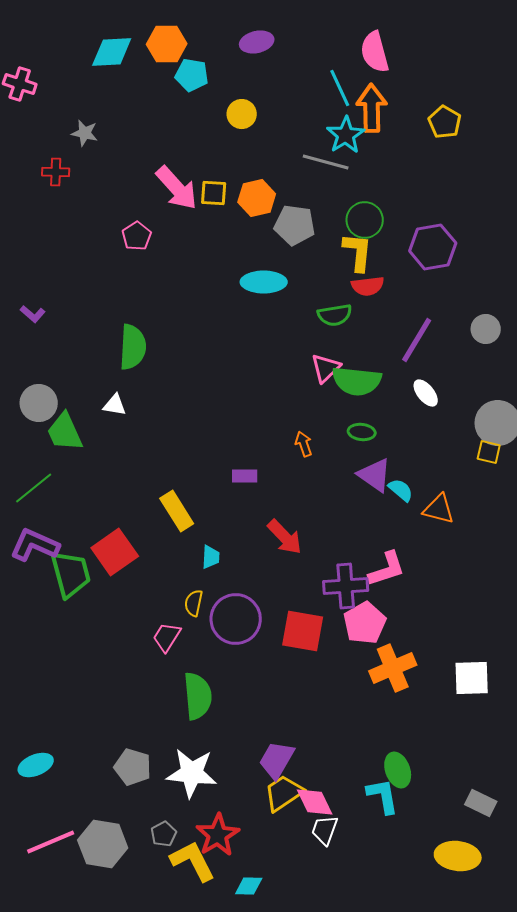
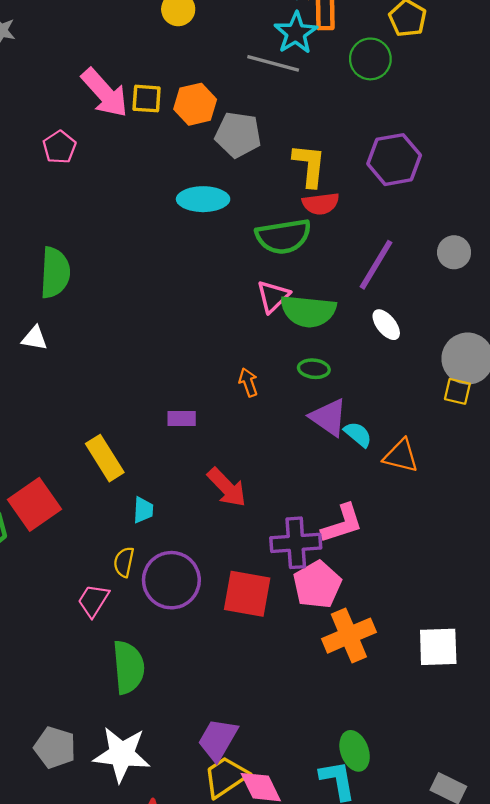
green circle: (365, 220) -> (370, 59), moved
green semicircle: (335, 315) -> (283, 236), size x1.4

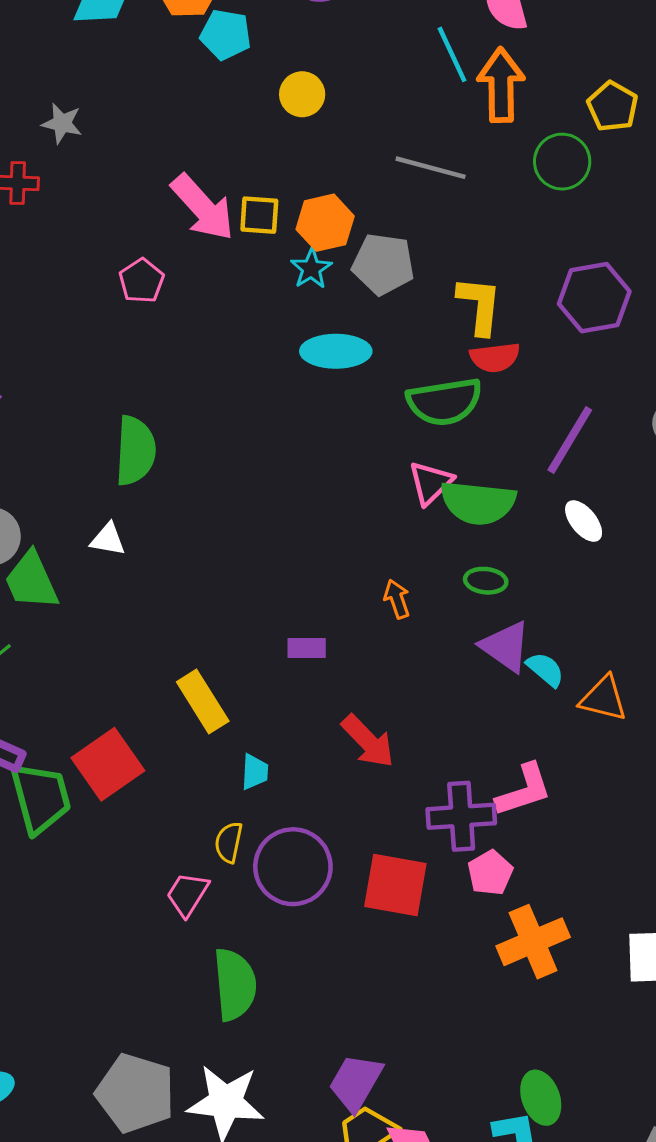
cyan star: (296, 33) -> (311, 269), moved, size x0.7
pink pentagon: (317, 585) -> (490, 873), size x0.7
gray pentagon: (55, 747) -> (135, 1093), size x1.4

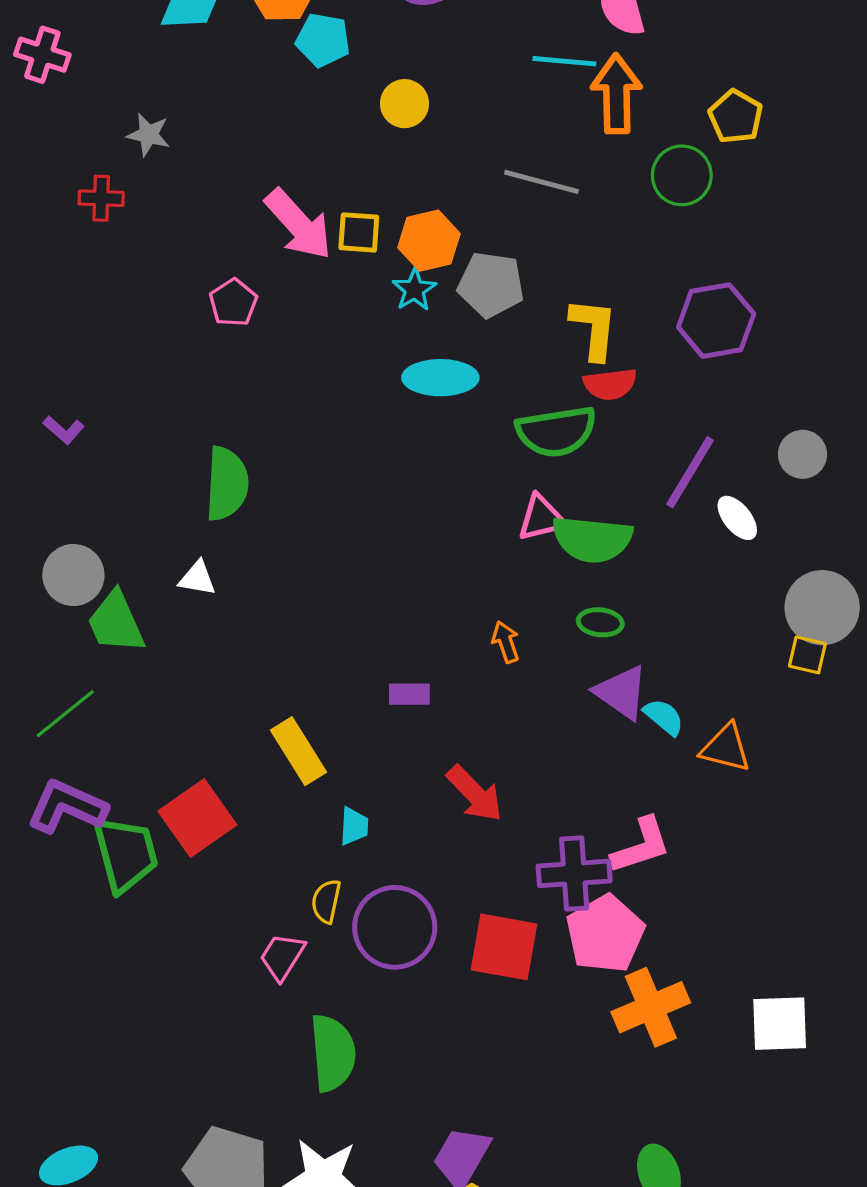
cyan line: (452, 54) -> (564, 61), turned -60
pink triangle: (431, 483) -> (542, 518), turned 30
white ellipse: (584, 521) -> (737, 518), moved
pink pentagon: (490, 873) -> (605, 934), size x1.6

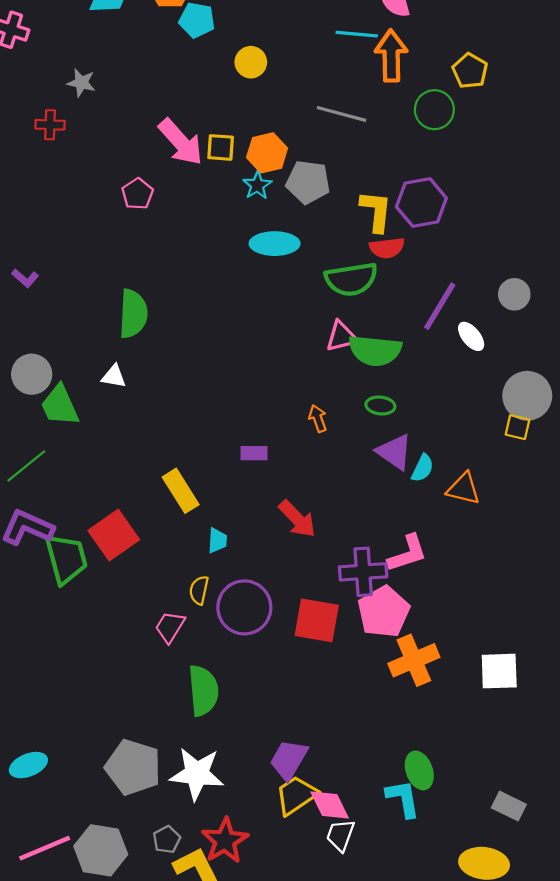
purple hexagon: (716, 321) -> (421, 203), moved
cyan semicircle: (664, 717) -> (423, 468), turned 76

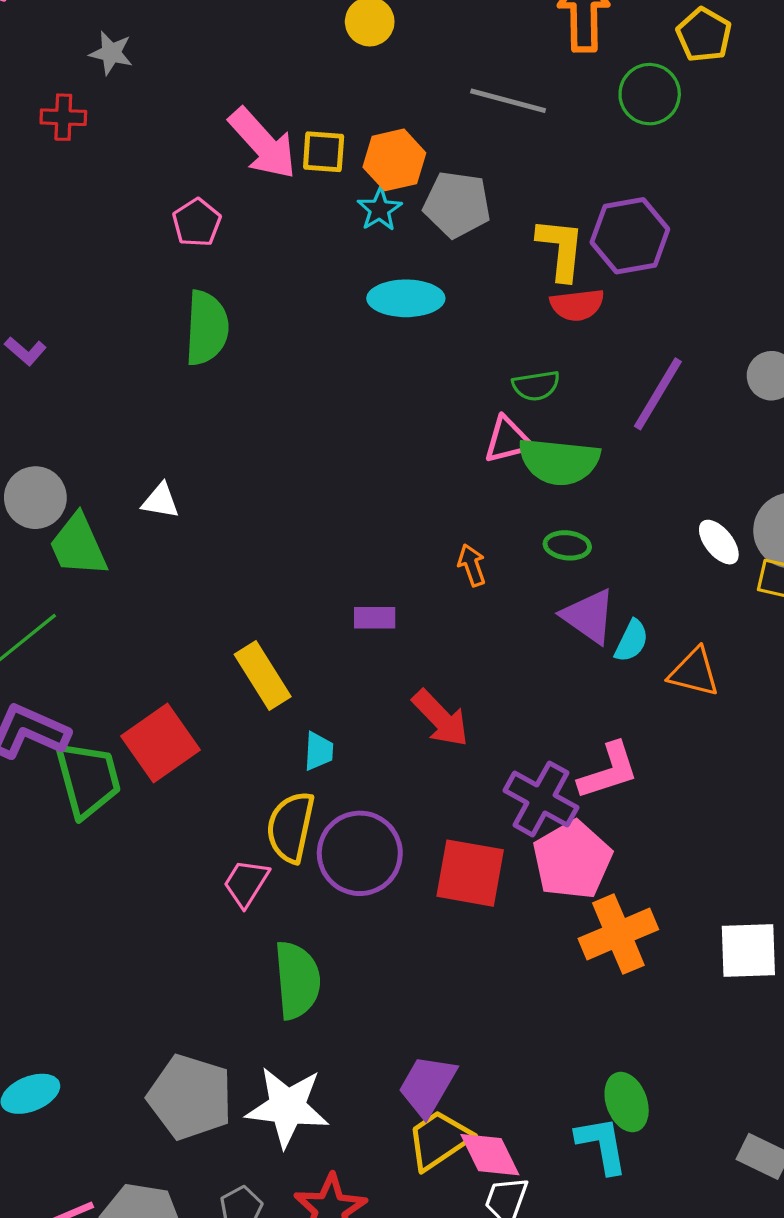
green semicircle: (351, 279) -> (536, 386), moved, size x0.6
green semicircle: (133, 314) -> (207, 328), moved
white ellipse: (471, 336) -> (719, 542), moved
purple cross: (363, 572) -> (541, 799), turned 33
yellow semicircle: (199, 590) -> (291, 827), size x1.6

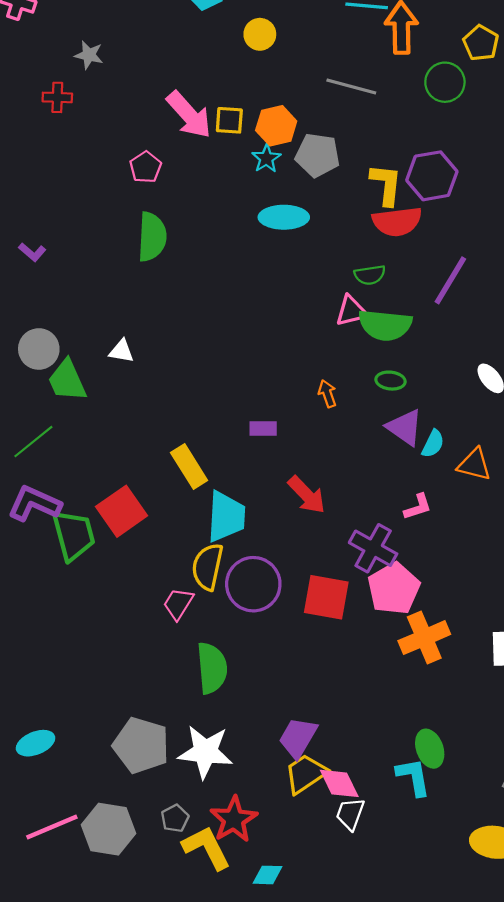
red semicircle: (577, 305) -> (397, 222), size x1.4
cyan trapezoid: (319, 751) -> (226, 517), size x2.0
pink L-shape: (608, 771) -> (418, 507), moved, size x0.7

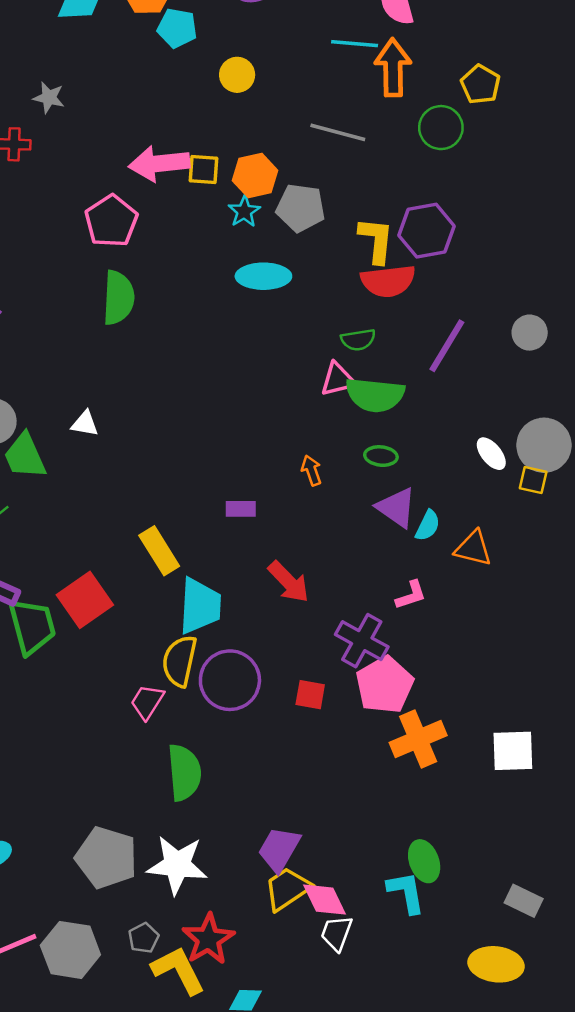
pink arrow: (189, 115) -> (159, 164), turned 126
pink pentagon: (146, 167) -> (111, 221), size x1.5
red square: (326, 597) -> (310, 695), size x0.6

